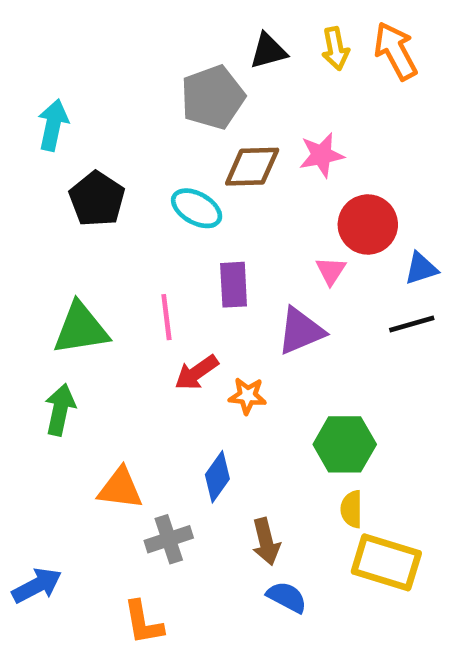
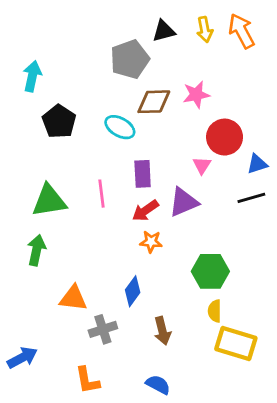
red arrow: (197, 373) -> (145, 211), moved
blue semicircle: (287, 597) -> (158, 385), moved

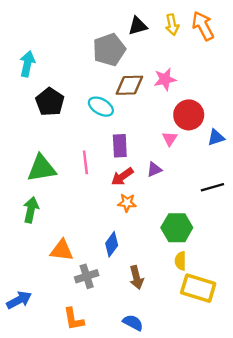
black line: (251, 198) -> (212, 187), moved
purple triangle: (184, 202) -> (154, 169), size x0.6

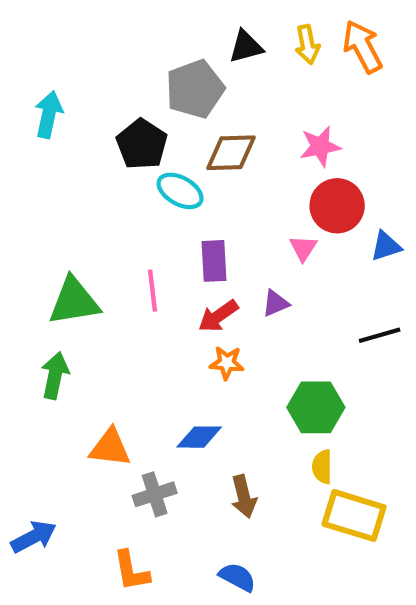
pink star: (165, 79) -> (320, 146), moved
black pentagon: (50, 102) -> (142, 144), moved
blue diamond: (112, 244) -> (199, 437), turned 55

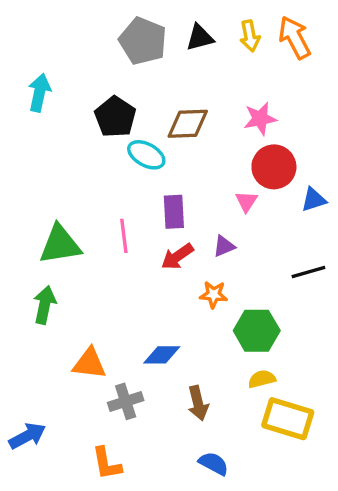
gray pentagon: (195, 89) -> (143, 41), moved, turned -30
orange star: (227, 363) -> (214, 294), moved
yellow semicircle: (322, 467) -> (262, 379), turned 76
blue semicircle: (237, 577) -> (214, 463), moved

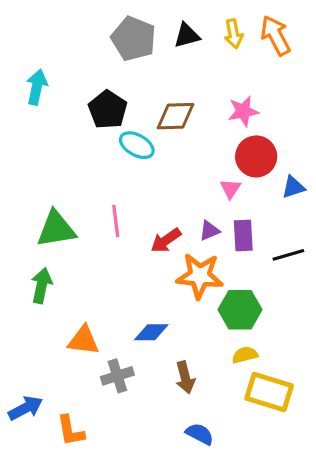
purple rectangle: (174, 212) -> (243, 236), moved
orange star: (214, 294) -> (200, 276), size x1.8
orange L-shape: (107, 463) -> (71, 431), moved

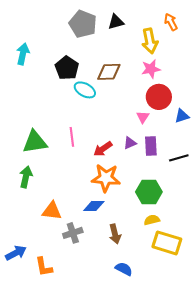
yellow arrow: (234, 34) -> (150, 41), moved, size x1.4
orange arrow: (276, 35) -> (171, 22), size x0.7
orange star: (200, 276) -> (106, 178), moved

